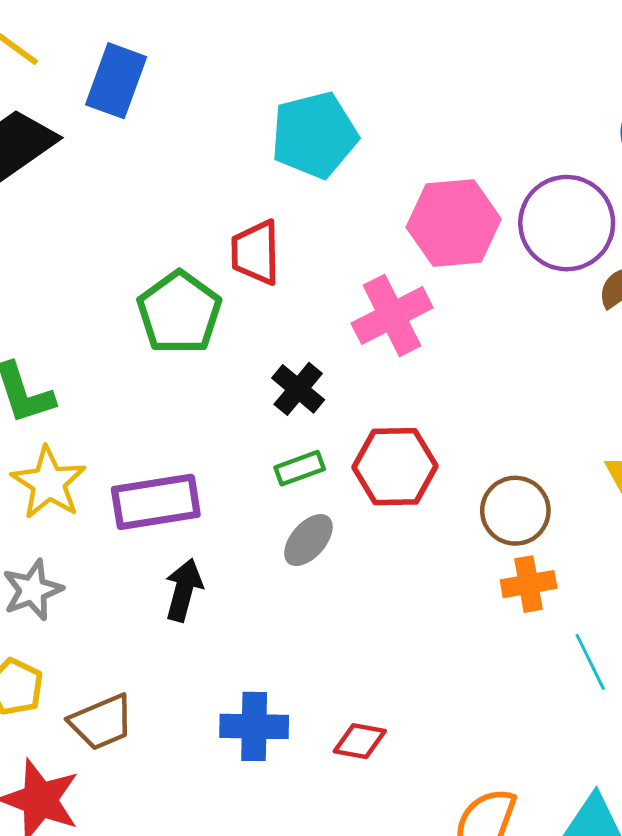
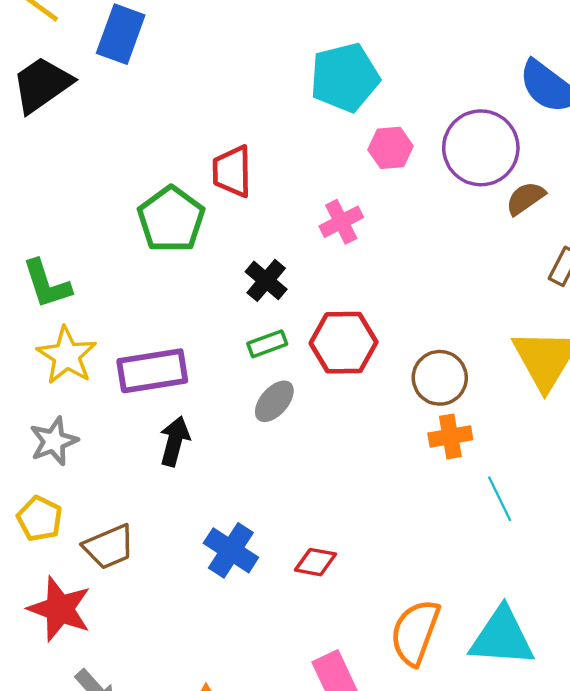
cyan pentagon: (314, 135) -> (345, 77), moved
pink hexagon: (454, 223) -> (390, 148), size x0.6
pink cross: (392, 316) -> (341, 222), size x0.7
blue cross: (254, 726) -> (231, 550), turned 32

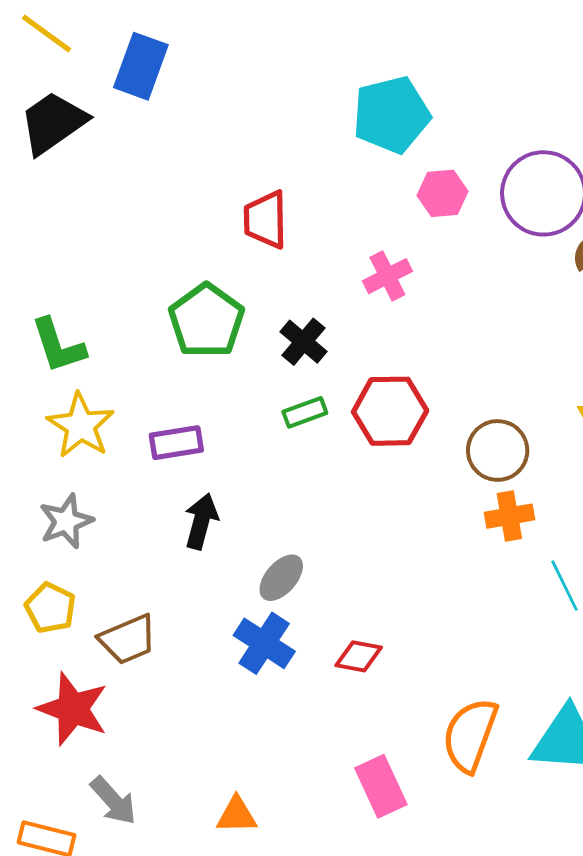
green pentagon: (171, 219) -> (206, 321), moved
purple rectangle: (152, 371) -> (176, 443), size x0.7
gray ellipse: (274, 401) -> (281, 578), moved

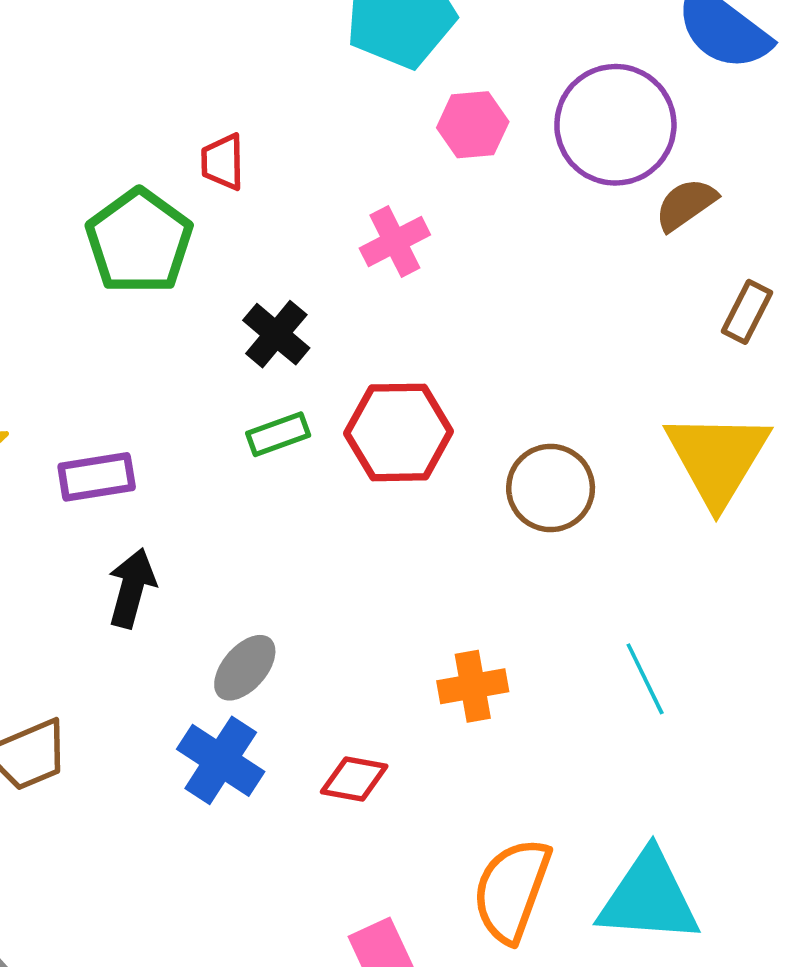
red trapezoid: (265, 220) -> (223, 162), size x0.7
green pentagon: (206, 321) -> (139, 242), moved
orange cross: (509, 516) -> (473, 686), moved

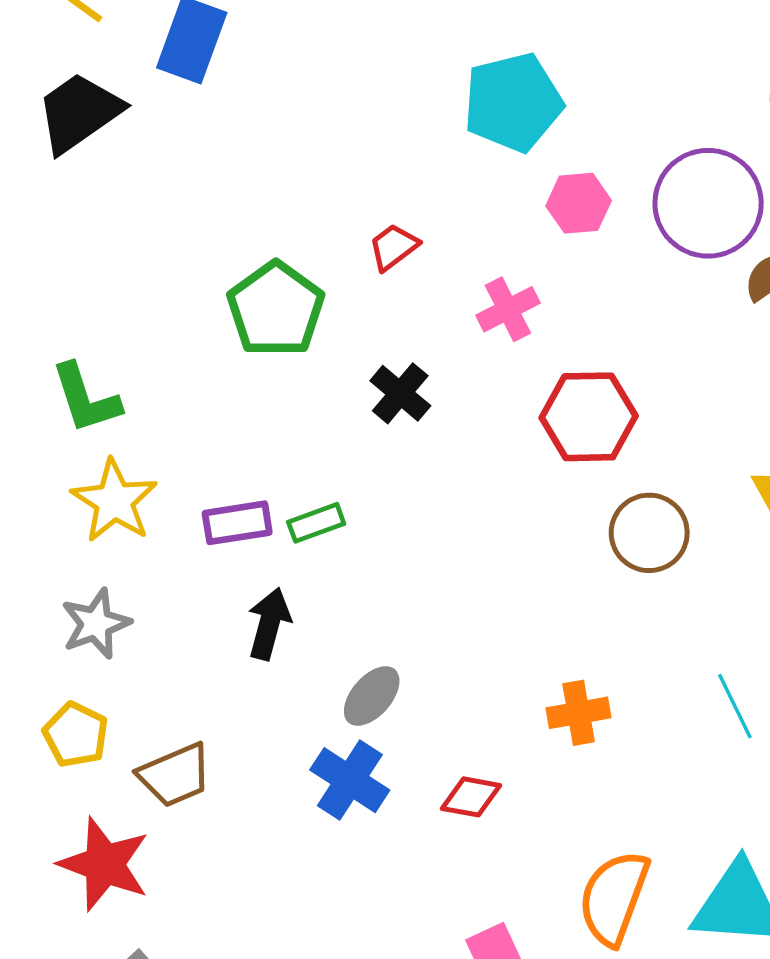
red trapezoid: (223, 162) -> (394, 247), moved, turned 54
red hexagon: (399, 432) -> (589, 417), moved
green rectangle: (278, 434) -> (316, 523), moved

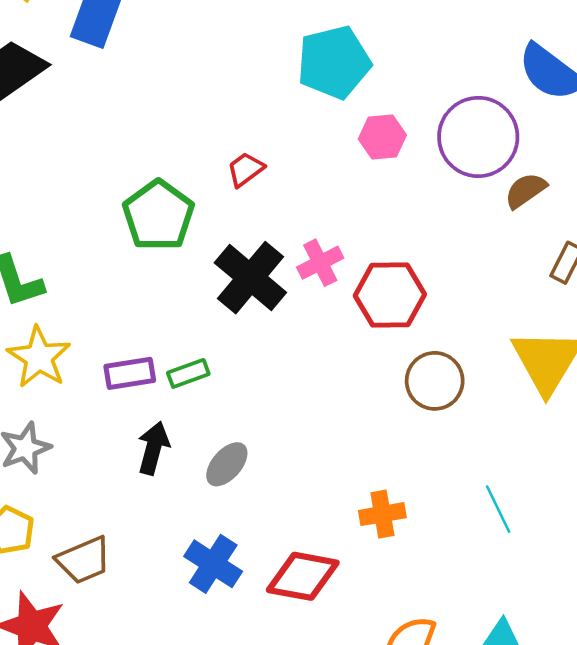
pink cross: (508, 309) -> (320, 263), moved
black cross: (400, 393) -> (250, 278), size x1.6
gray ellipse: (372, 696) -> (227, 464), moved
red diamond: (471, 797) -> (303, 576), size x1.6

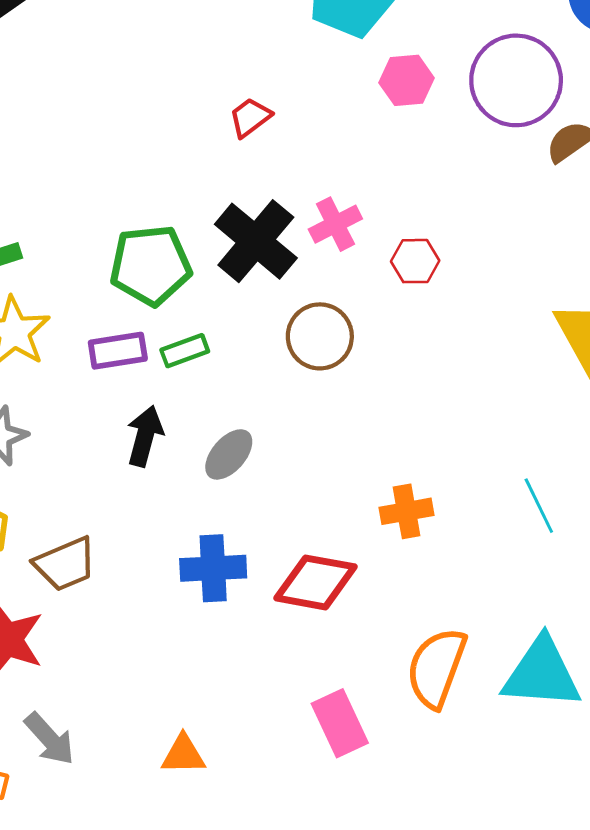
green pentagon: (158, 215) -> (151, 265), moved, turned 30
red hexagon: (390, 295) -> (415, 261), size x0.6
brown circle: (435, 381) -> (320, 336), moved
blue cross: (213, 564) -> (213, 568), turned -36

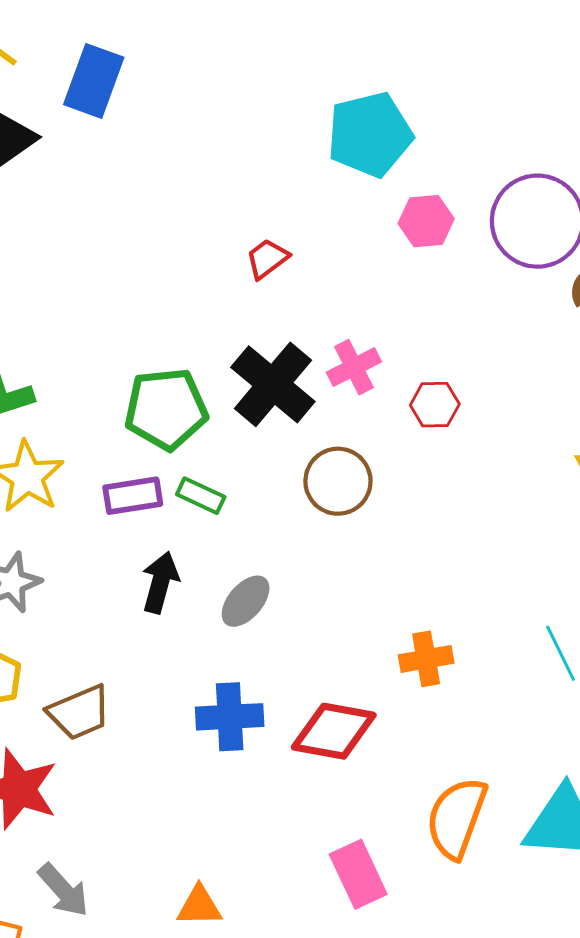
green rectangle: (185, 351) -> (201, 496), turned 45

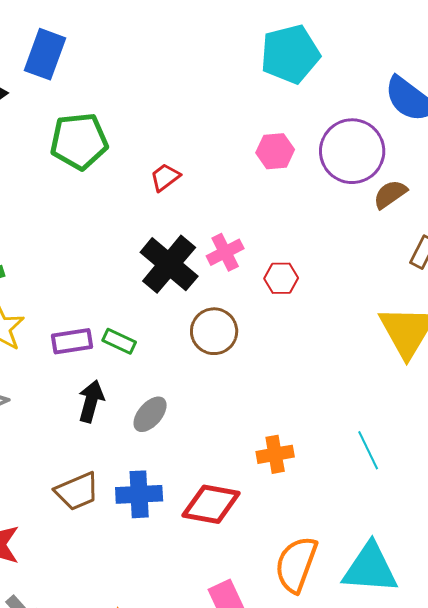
cyan pentagon: (370, 134) -> (290, 54), moved
green pentagon: (166, 409) -> (79, 141), moved
brown trapezoid: (79, 712) -> (77, 491), moved

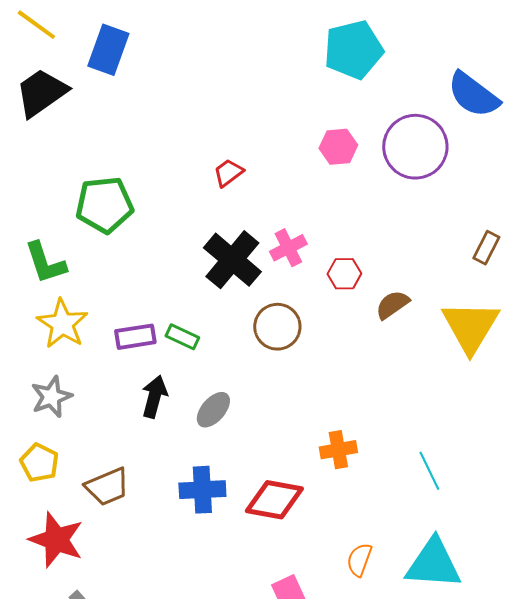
green pentagon: (79, 141) -> (104, 205), moved
brown semicircle: (390, 194) -> (392, 305), moved
cyan line: (368, 450) -> (429, 471), moved
brown trapezoid: (77, 491) -> (107, 487), moved
orange semicircle: (296, 564) -> (359, 560), size x0.6

